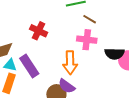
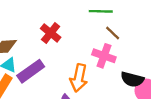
purple rectangle: (29, 66) -> (31, 71), turned 75

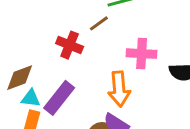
brown line: (113, 33) -> (99, 23), moved, turned -63

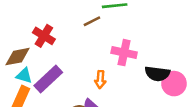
red cross: (70, 45) -> (44, 36), moved
orange arrow: (119, 89) -> (100, 80), size x0.6

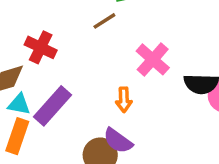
pink cross: (124, 53) -> (153, 59), turned 35

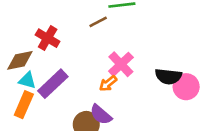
pink cross: (153, 59) -> (121, 64), moved
orange arrow: (124, 100) -> (108, 83), turned 48

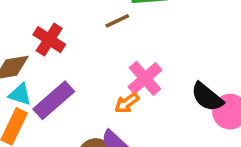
black semicircle: (168, 76) -> (207, 97), turned 30

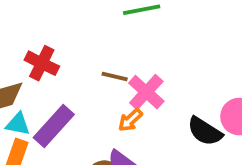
brown line: (117, 21) -> (115, 77), moved, turned 45
black semicircle: (207, 97) -> (205, 131), moved

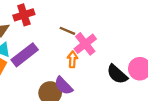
red cross: (42, 63) -> (24, 15), turned 36
orange arrow: (130, 120) -> (72, 59), turned 126

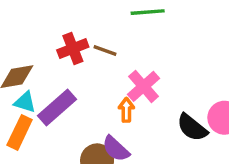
red cross: (24, 15) -> (73, 48), moved
brown line: (67, 31) -> (105, 51), moved

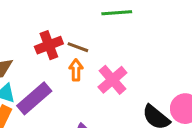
orange arrow: (126, 110) -> (76, 70), moved

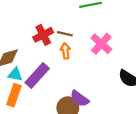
pink cross: (112, 80) -> (101, 44), moved

